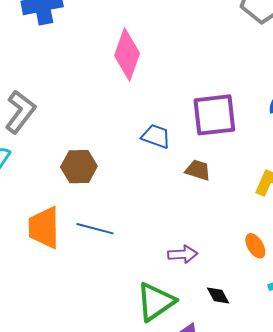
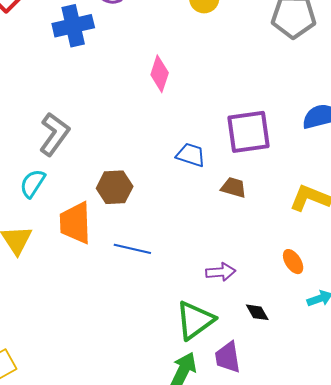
pink diamond: (127, 54) -> (160, 74), size x0.7
orange trapezoid: (44, 228) -> (75, 223), moved

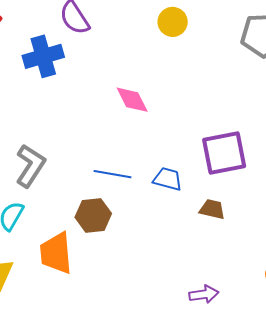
pink diamond: (160, 74) -> (132, 100), turned -42
blue line: (132, 249) -> (113, 174), moved

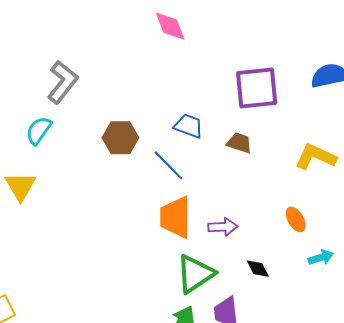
blue line: (113, 174) -> (168, 165), moved, turned 30
blue trapezoid: (168, 179) -> (189, 126), moved
orange trapezoid: (56, 253) -> (175, 217), moved

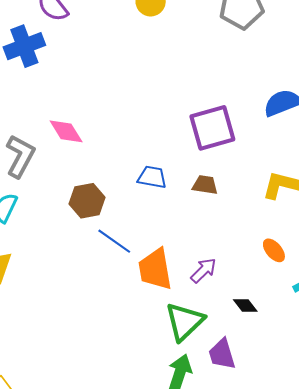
pink diamond: (170, 26) -> (66, 131), moved
blue line: (168, 165) -> (114, 241), moved
purple arrow: (223, 227) -> (204, 270), turned -32

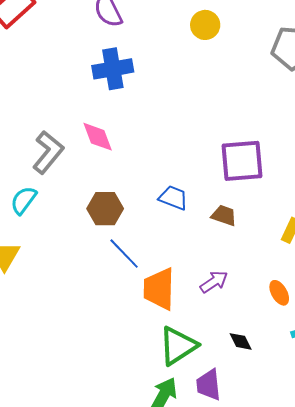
blue cross: (24, 46) -> (113, 69), moved
purple arrow: (204, 270) -> (214, 282), moved

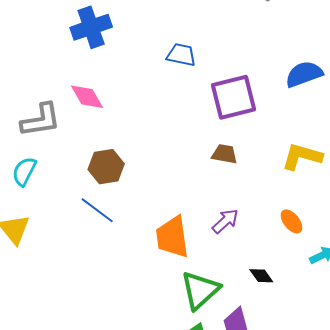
gray L-shape: (48, 152) -> (41, 120), turned 51
blue trapezoid: (173, 198) -> (181, 55), moved
blue line: (124, 254) -> (97, 210), moved

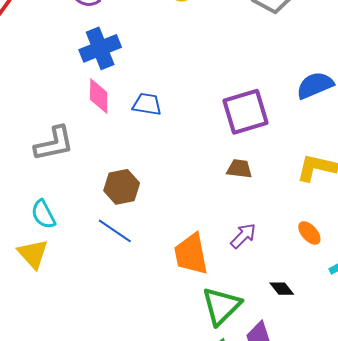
blue trapezoid: (181, 55) -> (147, 104), moved
pink diamond: (87, 97) -> (99, 96), moved, turned 33
cyan semicircle: (24, 171) -> (43, 214), moved, turned -52

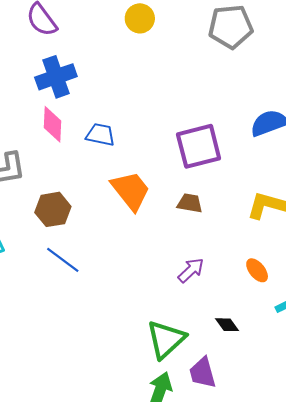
brown hexagon: (122, 187) -> (53, 209), moved
orange trapezoid: (191, 254) -> (131, 191), moved, turned 150

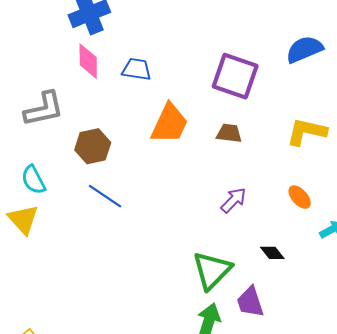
purple square: (199, 146) -> (235, 76), turned 36
orange trapezoid: (131, 191) -> (170, 124), turned 66

